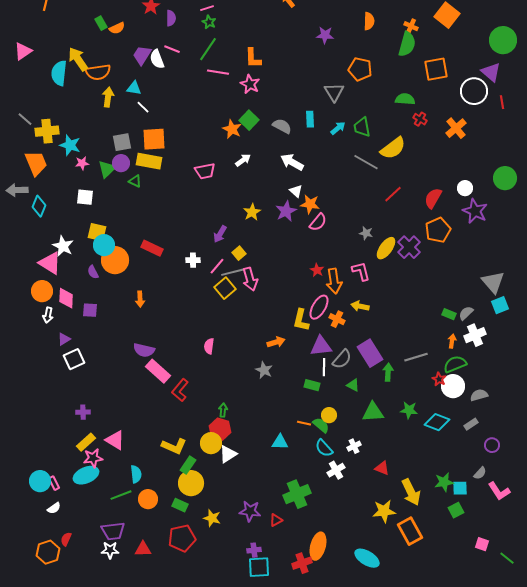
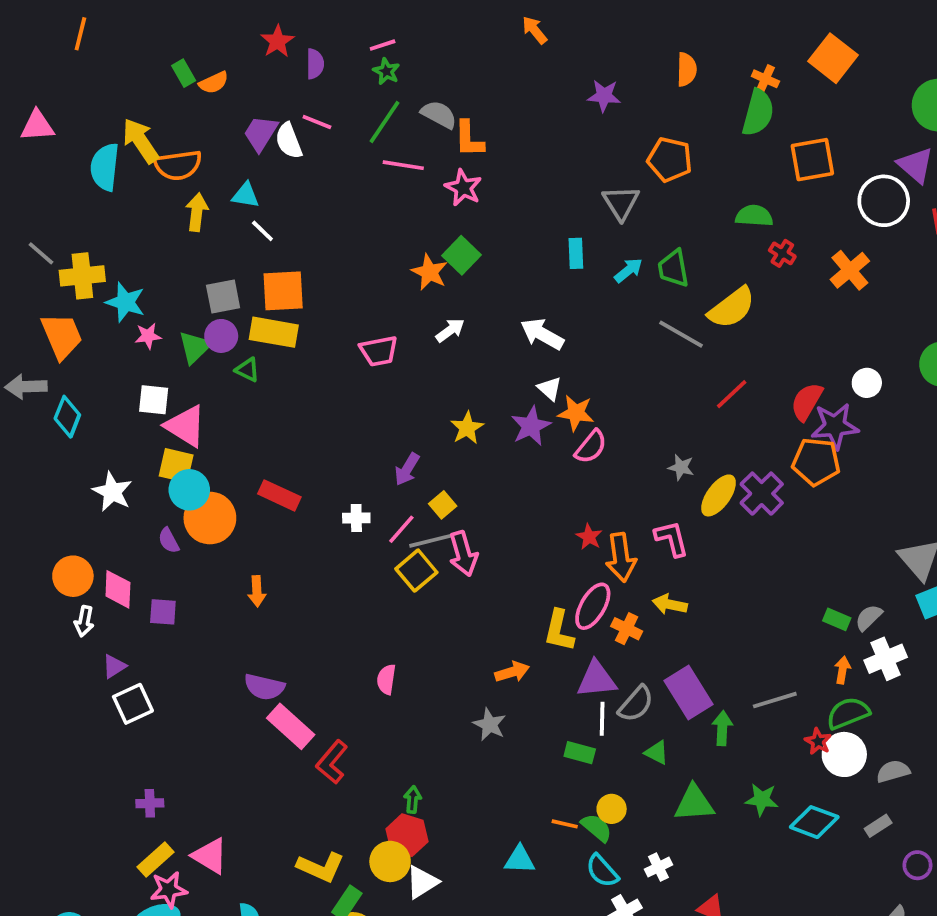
pink triangle: (23, 51) -> (37, 126), turned 30
gray semicircle: (282, 126) -> (439, 114), moved
purple star: (475, 211) -> (835, 426), moved, turned -30
orange pentagon: (438, 230) -> (816, 462), turned 30
pink triangle: (50, 263) -> (186, 426), moved

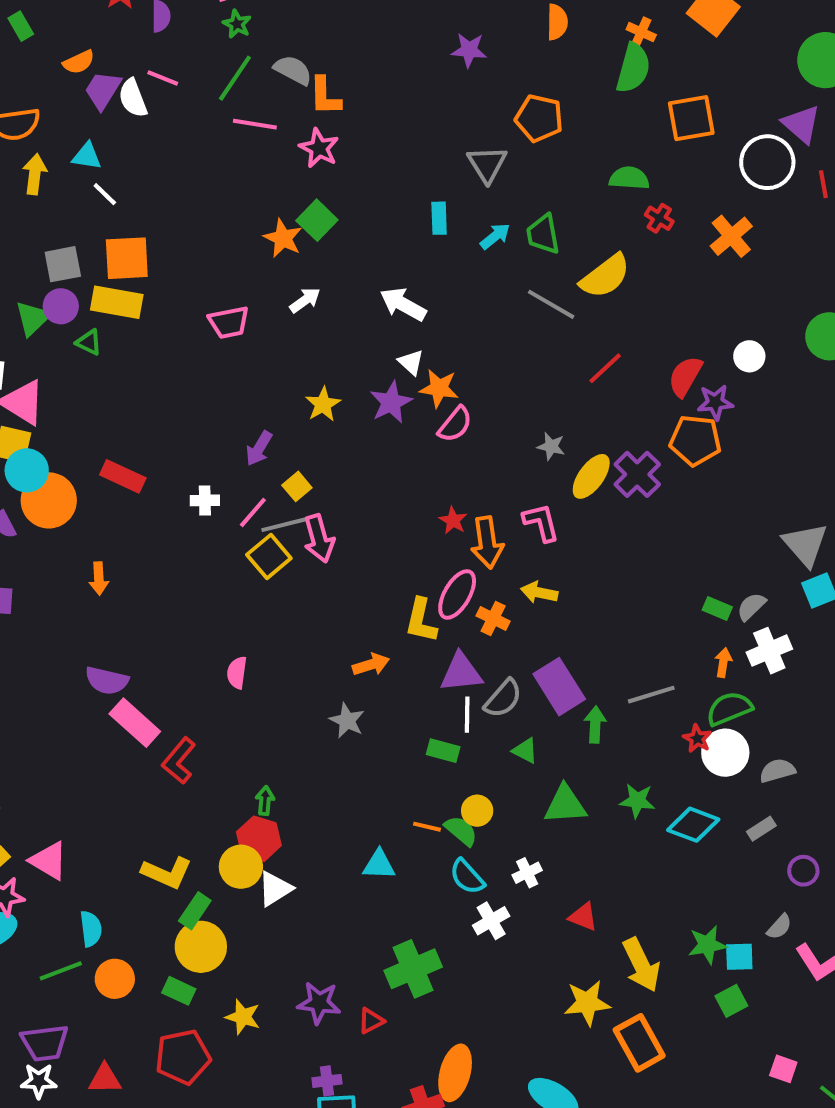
orange semicircle: (214, 83) -> (79, 62), moved
purple star: (835, 426) -> (715, 402), size x0.7

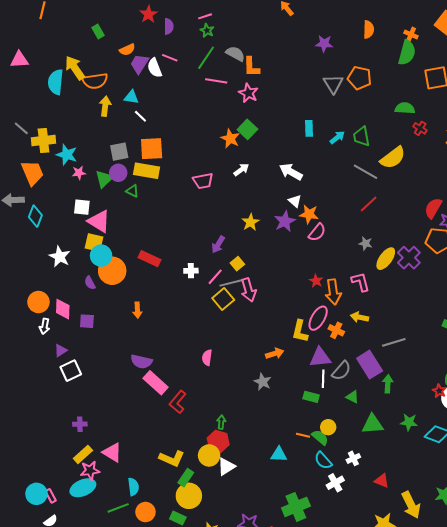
gray triangle: (487, 164) -> (333, 84), moved
red line: (605, 368) -> (369, 204), moved
gray line: (651, 695) -> (394, 342), moved

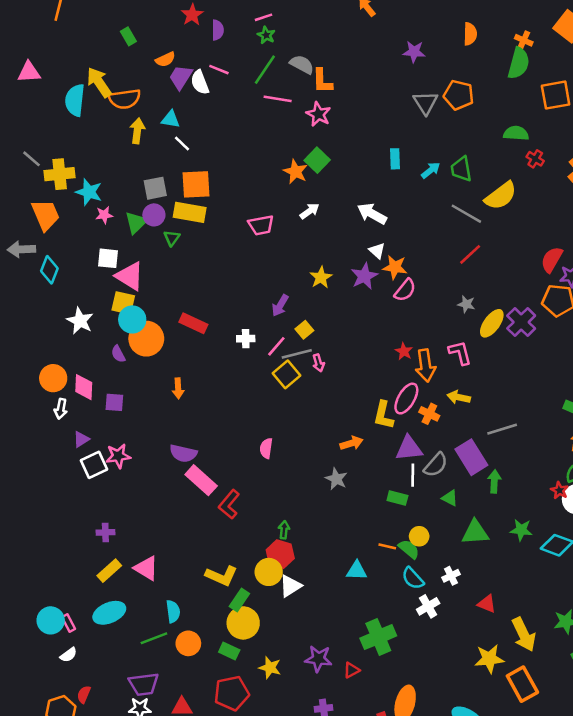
green triangle: (132, 191) -> (172, 238), turned 40
pink arrow: (248, 290) -> (318, 363), size x0.6
pink star: (90, 471) -> (118, 456), moved

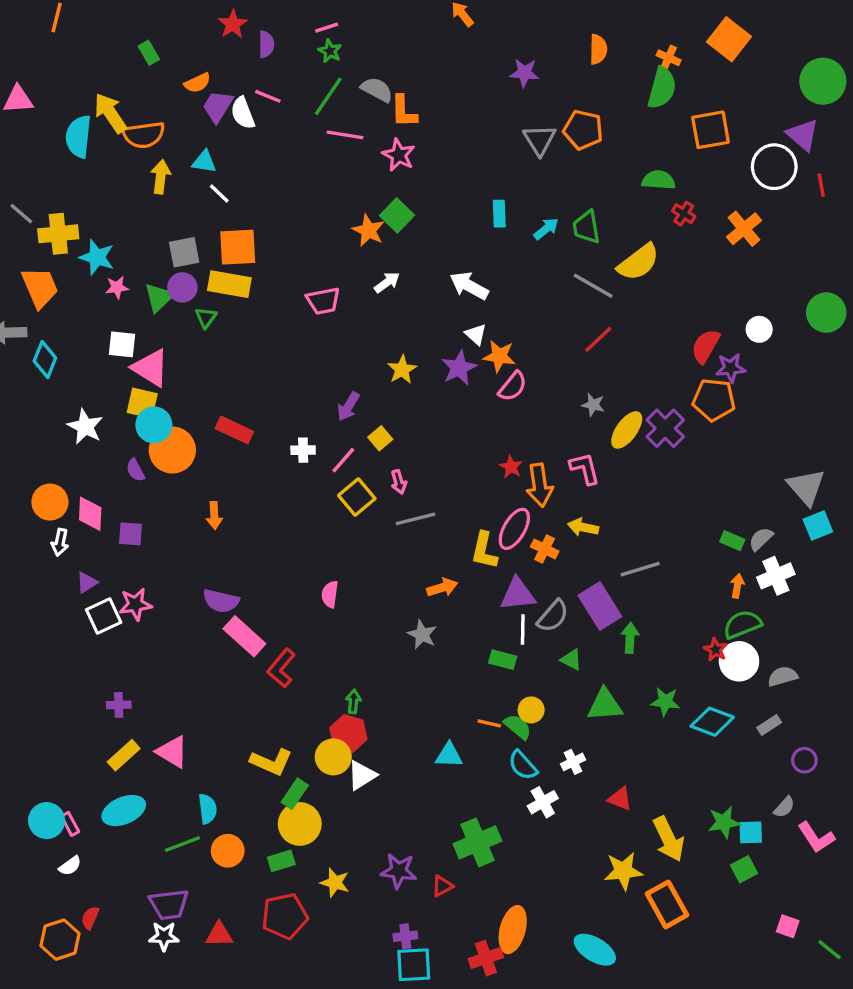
gray line: (297, 354) -> (415, 519), moved
green rectangle: (229, 651) -> (281, 861), turned -42

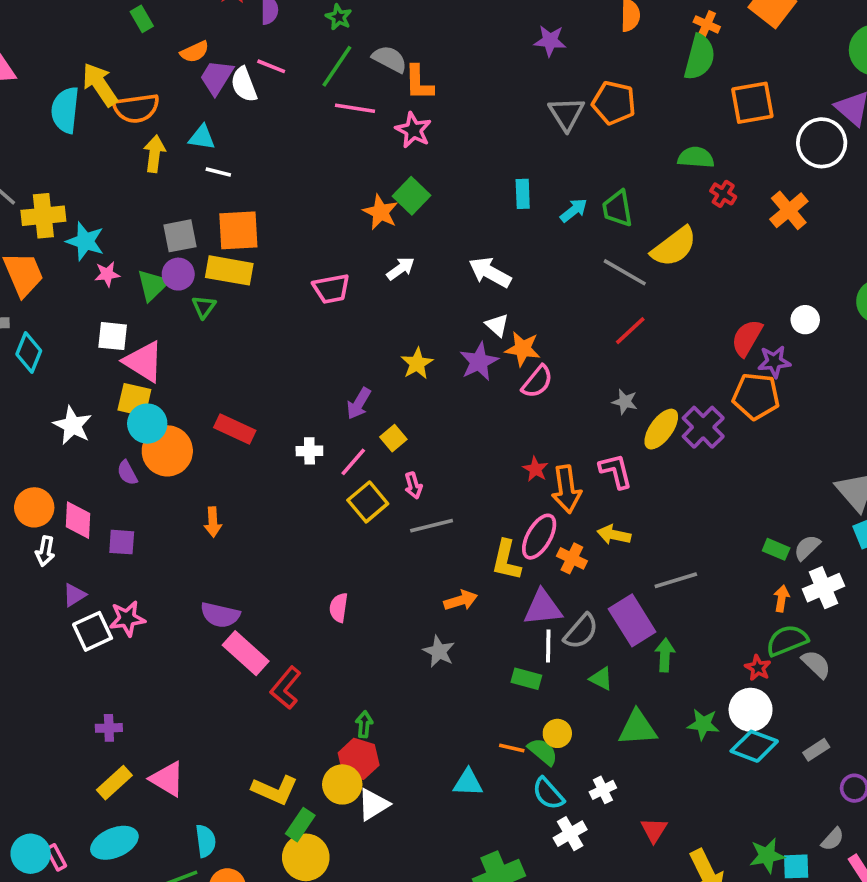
white line: (219, 194) -> (218, 172), turned -30
white circle: (739, 661) -> (751, 710), moved
gray semicircle: (783, 676) -> (816, 664), moved, turned 60
red triangle: (620, 799) -> (654, 830), turned 40

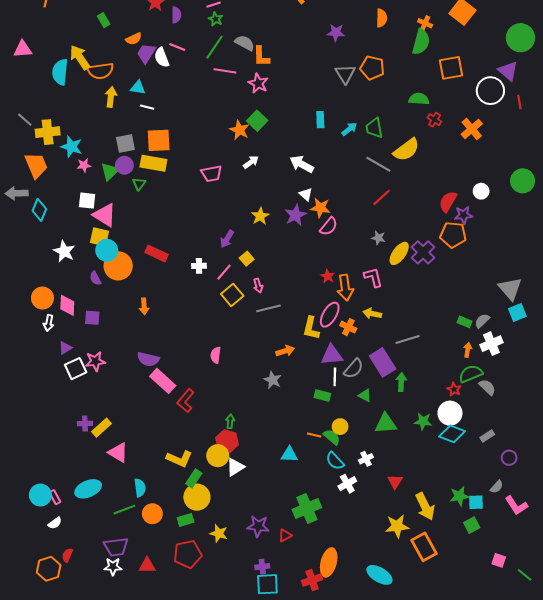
yellow rectangle: (114, 783) -> (102, 428), moved

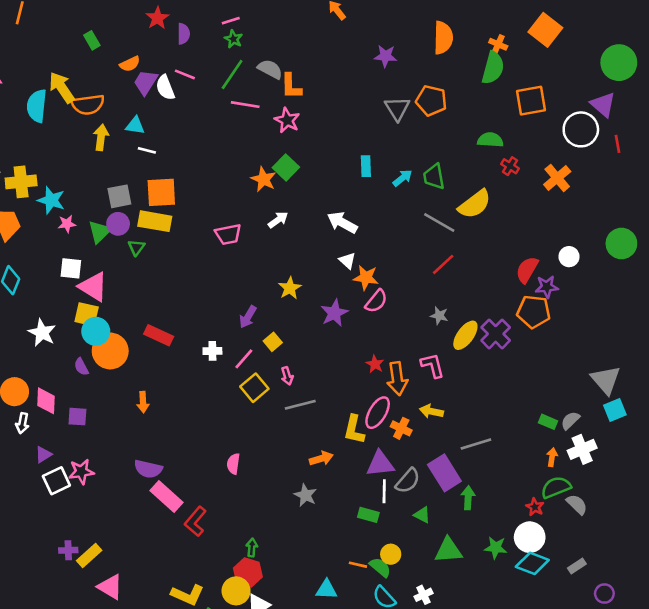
orange semicircle: (382, 18) -> (443, 38), size x1.4
purple star: (295, 215) -> (334, 313), moved

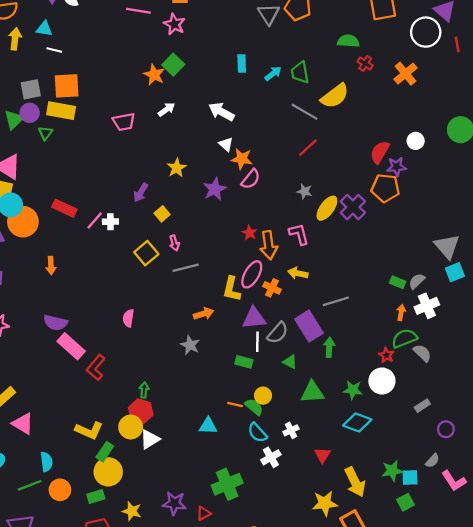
pink line: (244, 359) -> (95, 221), moved
cyan diamond: (532, 563) -> (357, 423), moved

